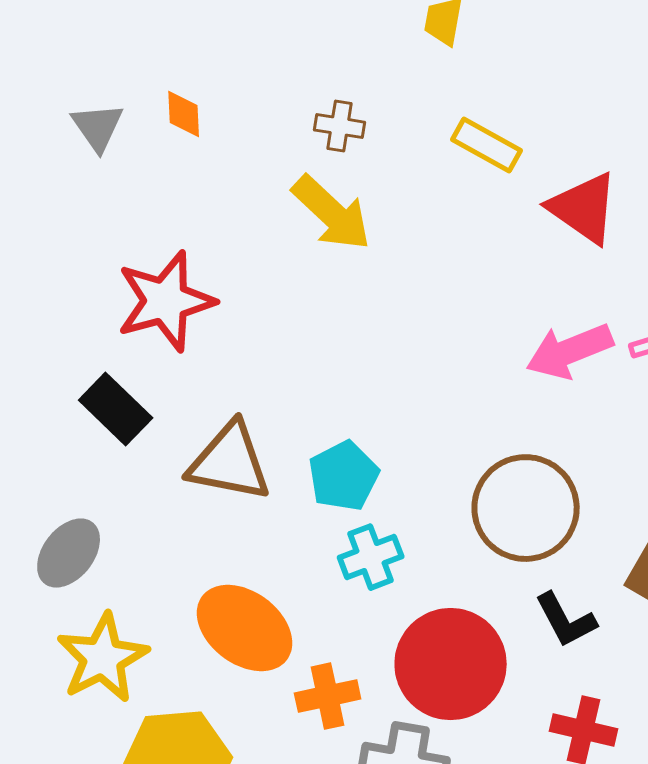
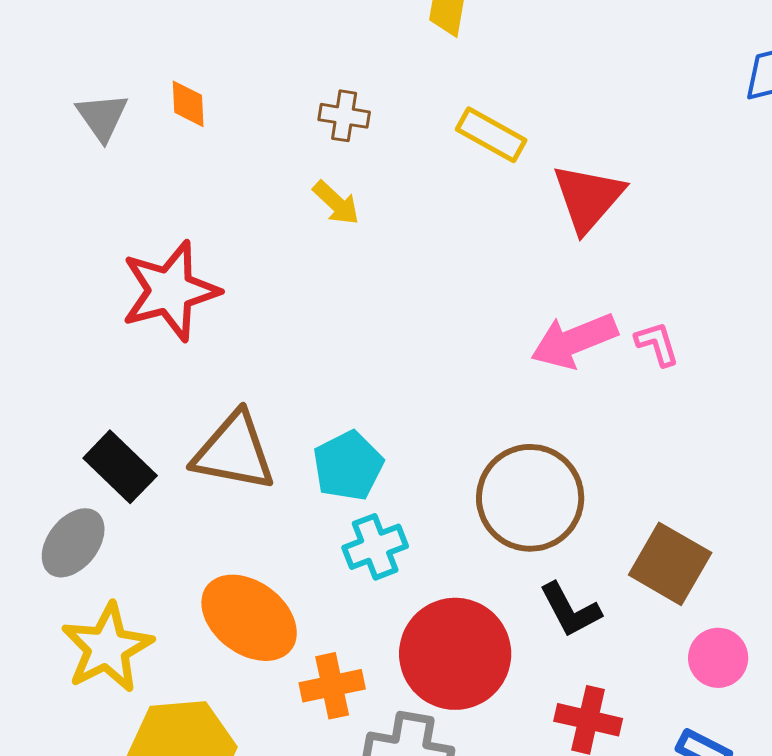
red triangle: (584, 208) -> (588, 198), turned 36
yellow arrow: (332, 213) -> (336, 203), size x0.6
black rectangle: (116, 409) -> (120, 467), moved

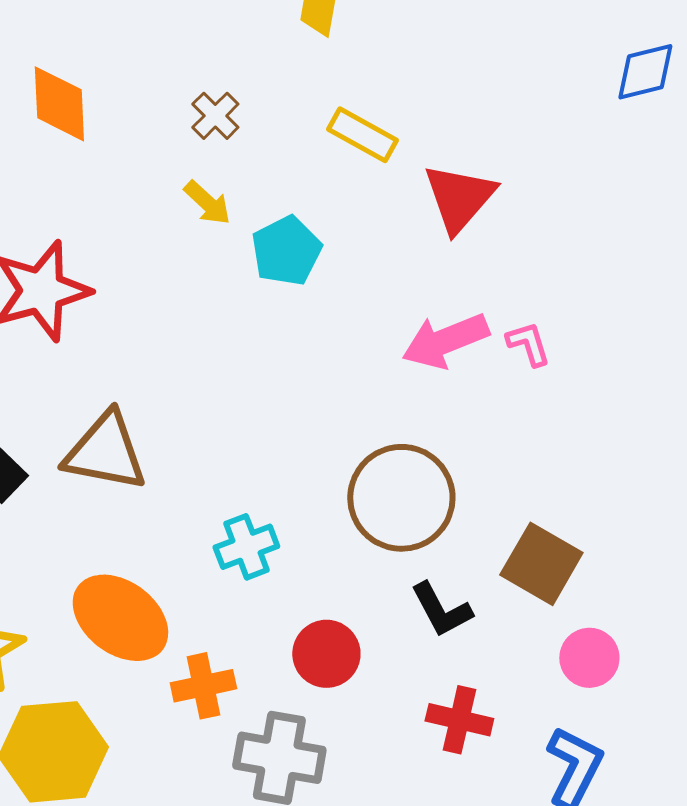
orange diamond: (188, 104) -> (59, 104), size x1.6
brown cross: (344, 116) -> (215, 116), turned 36
cyan pentagon: (348, 466) -> (286, 251), moved
red circle: (455, 654) -> (326, 654), size x0.6

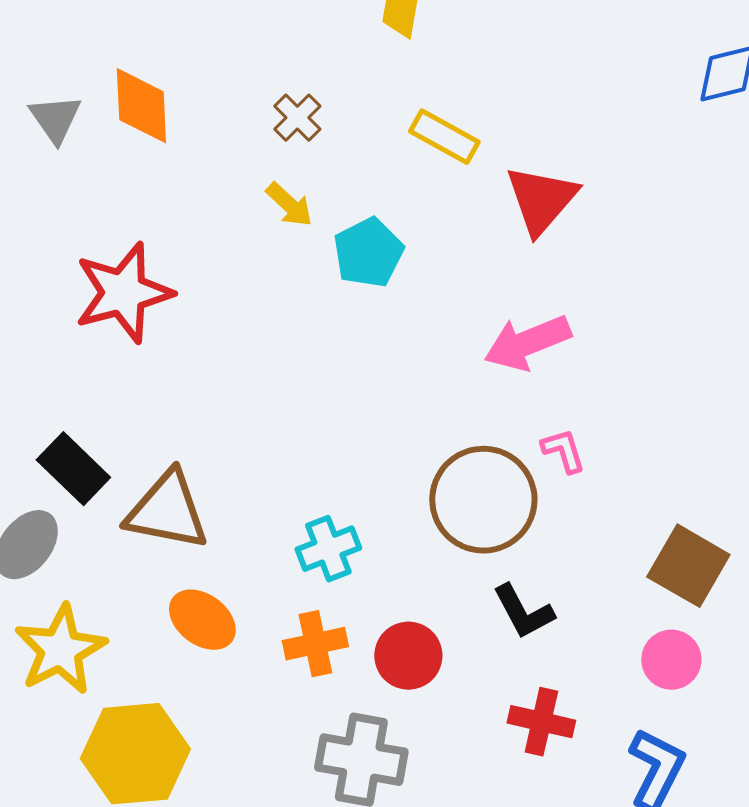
pink L-shape: (528, 344) -> (563, 451), moved
brown triangle: (105, 452) -> (167, 511), moved
brown square: (541, 564) -> (688, 566), moved
orange ellipse: (120, 618) -> (202, 620), size x0.7
orange cross: (203, 686) -> (315, 644), moved

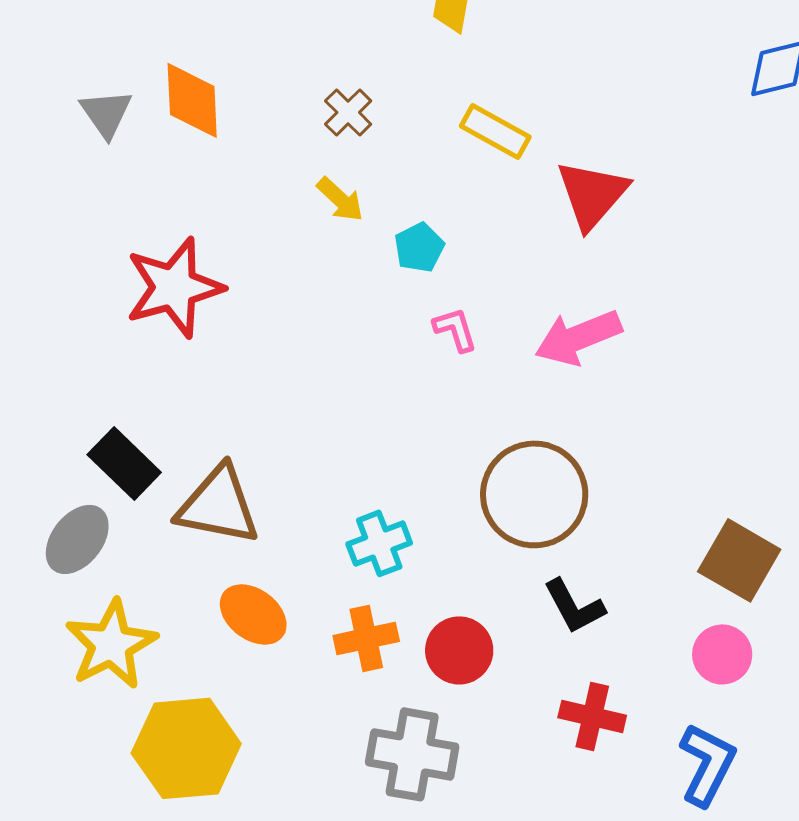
cyan pentagon: (368, 253) -> (419, 247), size x0.7
pink L-shape: (563, 451) -> (455, 329), moved

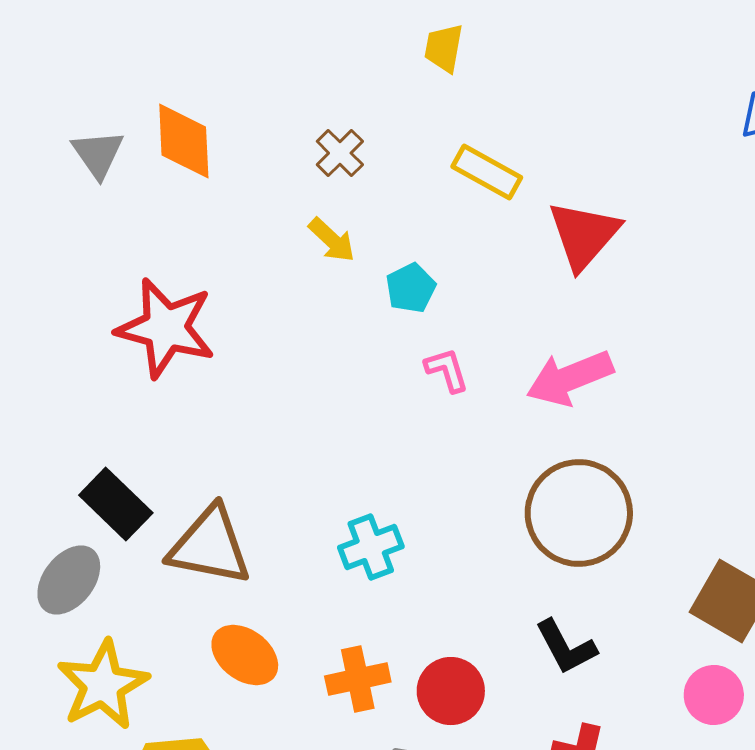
red star: (174, 287) -> (166, 328), turned 30
brown circle: (534, 494) -> (579, 513), moved
cyan cross: (379, 543) -> (371, 547), moved

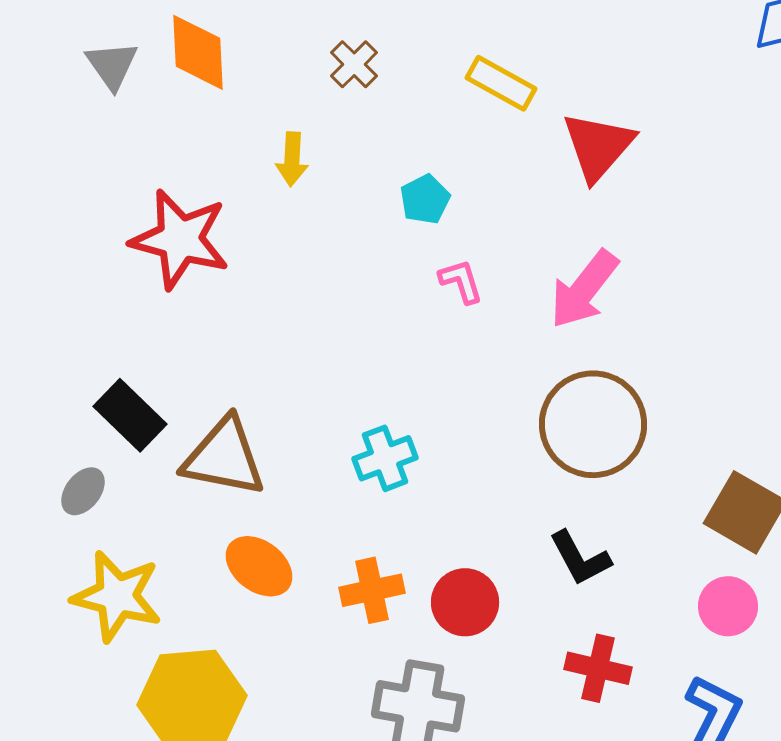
yellow arrow: (332, 240) -> (292, 159), moved, turned 50
pink arrow: (570, 378) -> (584, 289), turned -30
gray ellipse: (69, 580) -> (83, 491), size x0.7
yellow star: (103, 685) -> (117, 596), turned -30

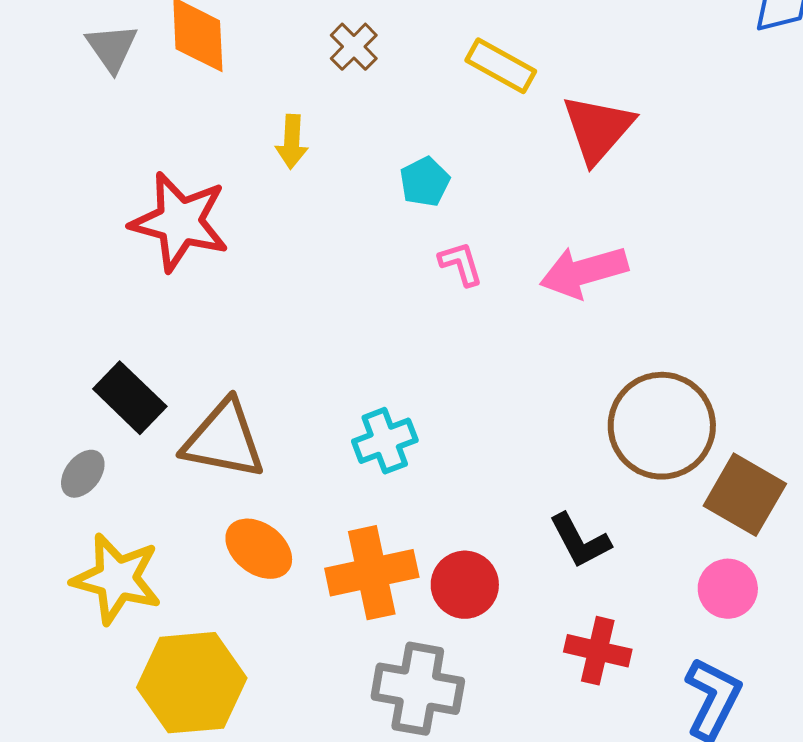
pink arrow: (584, 289) -> (584, 272), turned 36
brown circle: (593, 424) -> (662, 426), moved
orange cross: (372, 590) -> (372, 573), size x1.4

